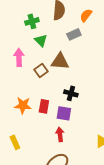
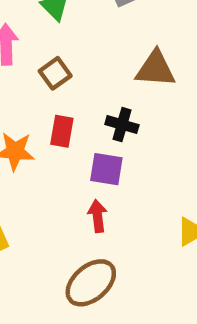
brown triangle: (60, 61) -> (155, 69), moved
red rectangle: (44, 106) -> (62, 131), moved

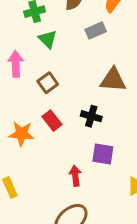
red rectangle: (62, 131) -> (52, 121), turned -48
purple square: (106, 169) -> (103, 154), moved

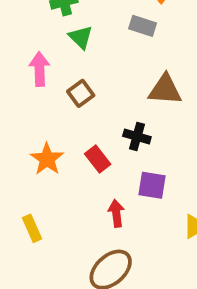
gray rectangle: (96, 30) -> (143, 26), turned 42
red rectangle: (52, 121) -> (98, 159), moved
orange star: (22, 134) -> (47, 159), turned 30

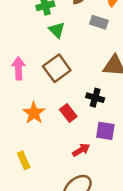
pink arrow: (39, 69) -> (19, 68), moved
brown square: (81, 93) -> (57, 68), size x1.5
red arrow: (116, 213) -> (81, 150), turned 66

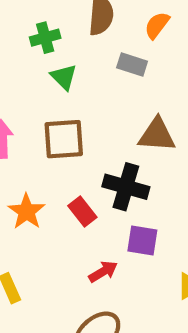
brown square: (57, 68) -> (64, 139), turned 32
black cross: (95, 98) -> (126, 187), size x1.5

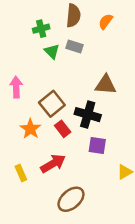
gray rectangle: (132, 65) -> (75, 47), moved
brown square: (64, 139) -> (52, 104), moved, turned -35
red arrow: (103, 272) -> (53, 163), moved, size x1.5

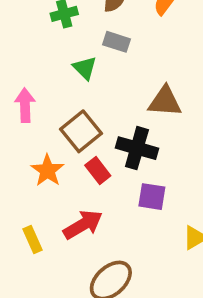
green triangle: (52, 51) -> (85, 68), moved

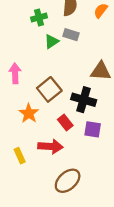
green triangle: (85, 68) -> (52, 41), moved, turned 42
red rectangle: (98, 171) -> (65, 123), moved
red arrow: (83, 225) -> (50, 146), turned 35

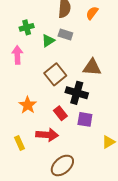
green cross: (39, 17) -> (27, 27), moved
pink arrow: (15, 73) -> (17, 55), moved
brown square: (49, 89) -> (55, 74), moved

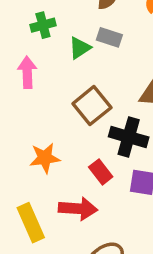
orange star: (28, 105) -> (45, 158), turned 30
yellow rectangle: (19, 143) -> (31, 223), size x1.5

